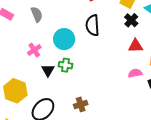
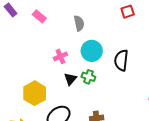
gray semicircle: (37, 14) -> (79, 23), moved
black semicircle: (93, 25) -> (121, 60), moved

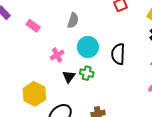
pink rectangle: (39, 16) -> (33, 26), moved
gray semicircle: (79, 23) -> (73, 20), turned 35

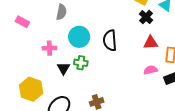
pink cross: (57, 55) -> (49, 48), turned 32

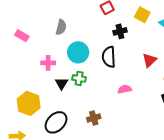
black cross: (146, 17) -> (120, 31), moved, turned 32
red triangle: (151, 43) -> (149, 60), turned -42
pink semicircle: (151, 70) -> (125, 89), moved

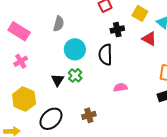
pink rectangle: (22, 36) -> (19, 31), size x1.5
red triangle: (149, 60) -> (149, 39), moved, turned -49
pink cross: (48, 63) -> (21, 61), moved, turned -32
green cross: (79, 78) -> (75, 75), turned 32

